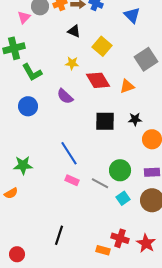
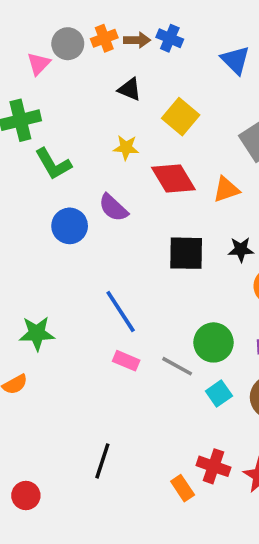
blue circle: (28, 106) -> (70, 226), moved
orange rectangle: (103, 250) -> (183, 488), turned 40

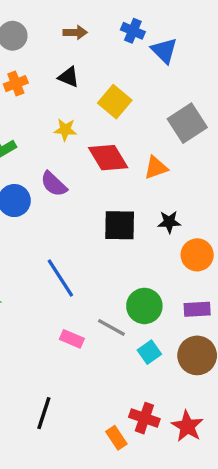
orange cross: (104, 38) -> (16, 84), moved
blue cross: (170, 38) -> (133, 31), moved
pink rectangle: (126, 361) -> (72, 339), moved

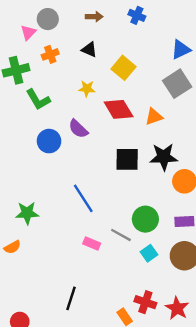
blue triangle: (164, 51) -> (181, 50), moved, turned 50
black star: (169, 222) -> (164, 157), size x1.6

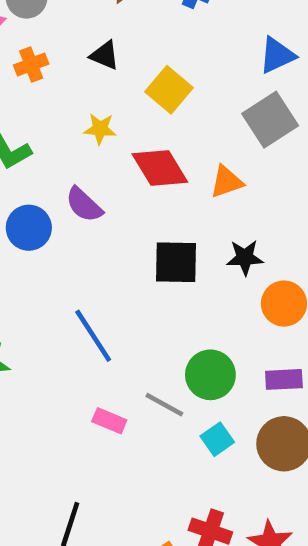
black star: (164, 157) -> (245, 258), size x0.7

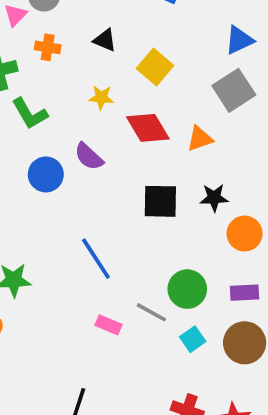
orange cross: (31, 64) -> (48, 47), turned 30

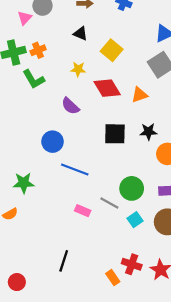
orange cross: (48, 47) -> (38, 50), moved, turned -32
blue circle: (46, 174) -> (53, 142), moved
blue line: (96, 259) -> (75, 169), turned -36

